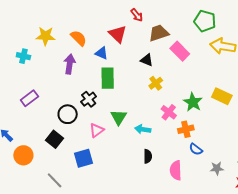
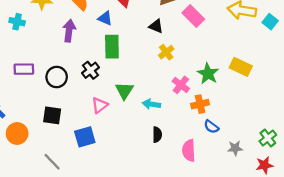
purple rectangle: (29, 98) -> (24, 69), turned 36
black circle: (68, 114) -> (57, 77), moved
black square: (55, 139) -> (52, 115), turned -30

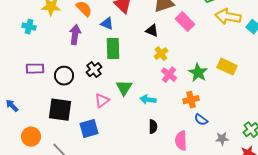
pink cross: (181, 85) -> (169, 75), moved
black square: (52, 115) -> (60, 110), size x1.4
orange circle: (17, 133) -> (31, 137), moved

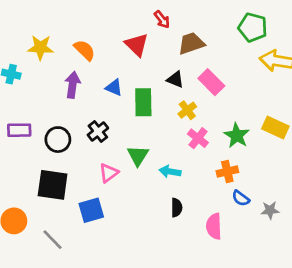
pink rectangle: (185, 22) -> (211, 82), moved
blue triangle: (107, 24) -> (114, 87), moved
green rectangle: (113, 49) -> (143, 102), moved
gray star: (222, 139) -> (270, 210), moved

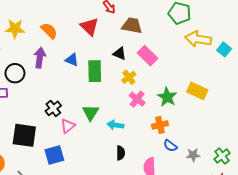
brown trapezoid: (191, 43) -> (132, 26), turned 30
black cross: (98, 132) -> (53, 108), moved
black circle: (58, 140) -> (15, 73), moved

